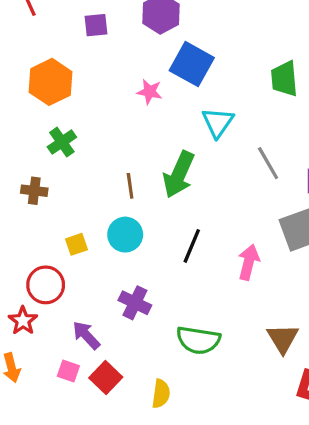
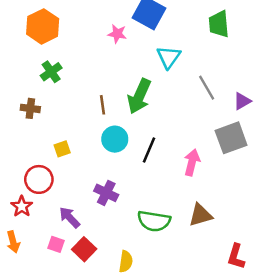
cyan circle: (125, 235) -> (115, 139), moved
brown triangle: (283, 338) -> (200, 215), moved, turned 45

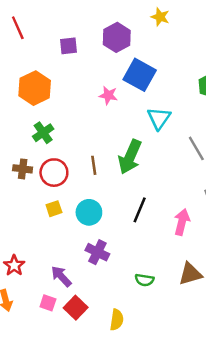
cyan circle: (115, 139) -> (89, 212), moved
red circle: (39, 179) -> (54, 173), moved
green semicircle: (154, 221) -> (144, 280), size x0.6

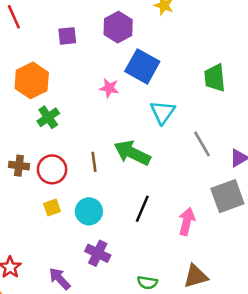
green cross: (43, 133) -> (48, 117), moved
green arrow: (130, 157) -> (132, 153), turned 92

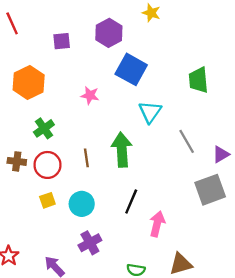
pink star: (109, 88) -> (90, 95), moved
green cross: (48, 117) -> (44, 128), moved
green arrow: (132, 153) -> (122, 150), turned 60
pink arrow: (187, 222) -> (157, 224), moved
purple cross: (98, 253) -> (90, 243), turned 35

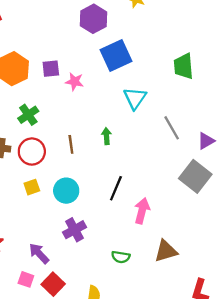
purple square: (62, 41) -> (51, 69), moved
blue square: (131, 69) -> (116, 56), turned 36
green arrow: (122, 150) -> (106, 136), size x0.5
gray square: (210, 190) -> (195, 176), turned -32

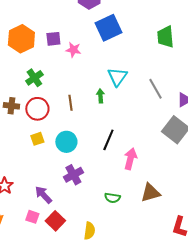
cyan triangle: (135, 98) -> (117, 77), moved

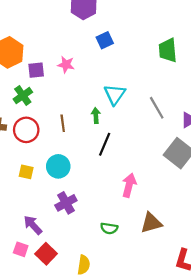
blue square: (108, 28) -> (105, 40), size x0.6
purple square: (53, 39) -> (36, 70), moved
yellow square: (37, 139) -> (26, 172), moved, turned 32
black line: (108, 140) -> (105, 144), moved

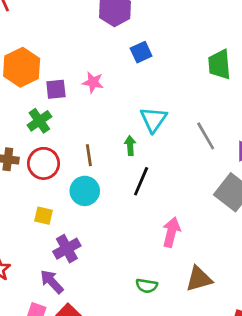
cyan circle: (58, 166) -> (85, 191), moved
purple cross: (66, 203) -> (67, 249), moved

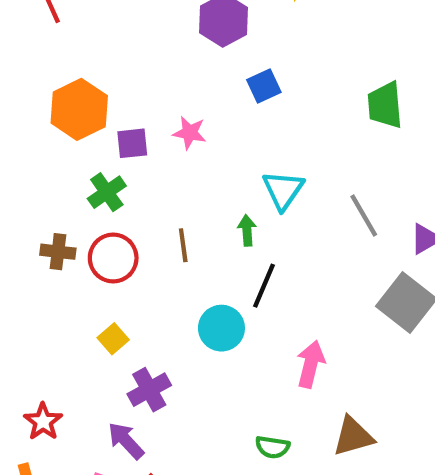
cyan circle: (85, 191) -> (221, 328), moved
yellow square: (44, 216) -> (113, 339), turned 36

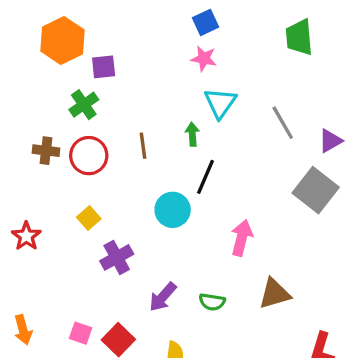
pink star: (190, 133) -> (204, 59), moved
red star: (43, 422) -> (26, 236), moved
purple arrow: (126, 441) -> (163, 297), moved, turned -96

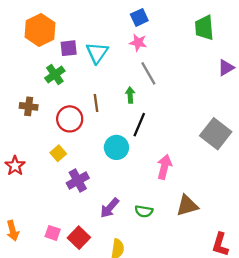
cyan triangle: (220, 103) -> (97, 53), moved
gray line: (283, 123) -> (148, 73), moved
purple triangle: (330, 141) -> (226, 68), moved
red circle: (89, 156) -> (70, 119), moved

